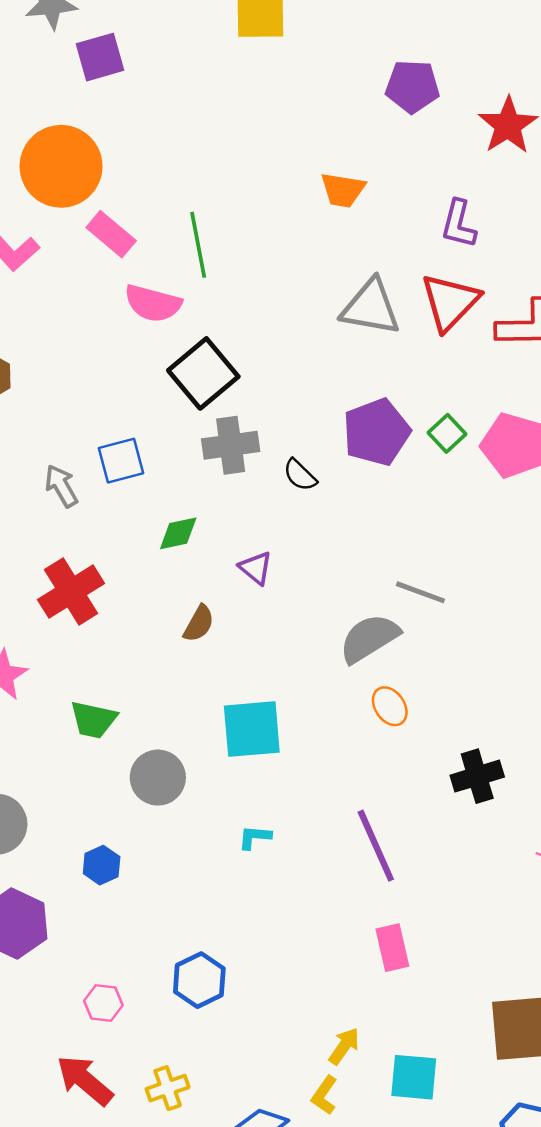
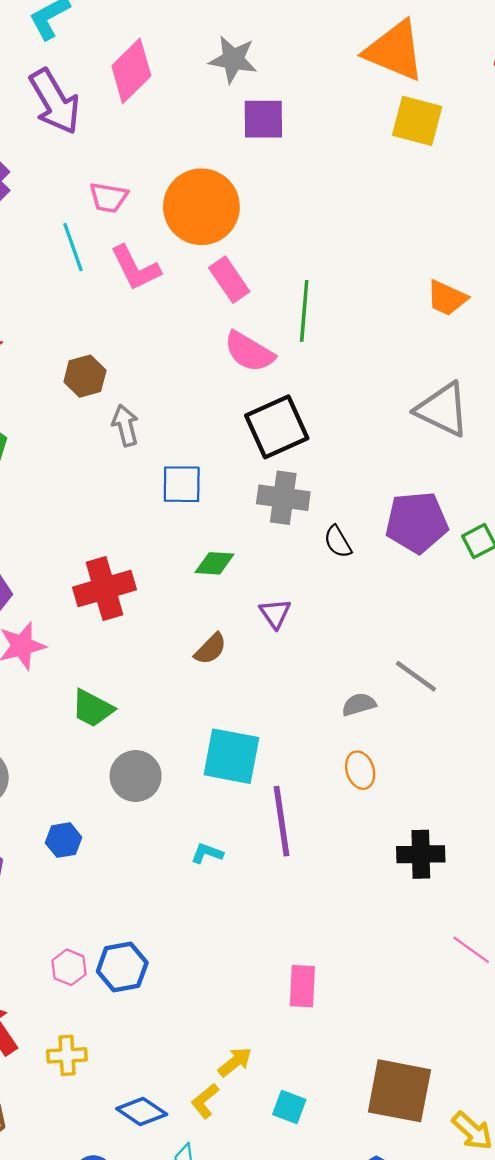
gray arrow: (61, 486) -> (125, 425), moved
gray semicircle: (369, 638) -> (359, 704), size x0.6
purple line: (376, 846) -> (282, 821), moved
pink hexagon: (103, 1003) -> (69, 967), moved
cyan square: (414, 1077) -> (289, 1107), size x0.7

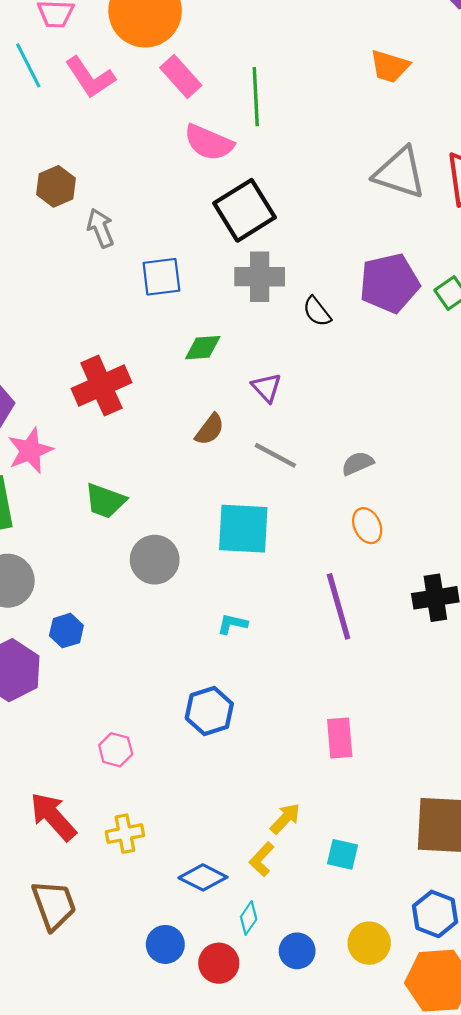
gray line: (416, 676) -> (275, 455), moved
purple line: (282, 821) -> (339, 606), moved
blue hexagon: (64, 840) -> (66, 631), moved
blue hexagon: (122, 967) -> (209, 711), moved

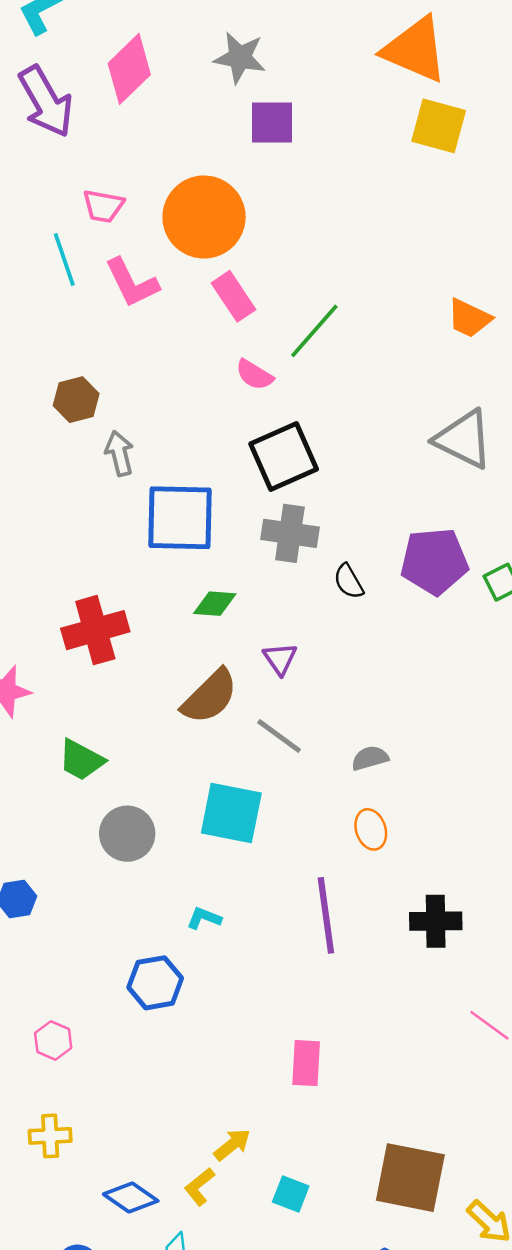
green line: (256, 97) -> (314, 331), turned 36
pink semicircle: (209, 142) -> (254, 375), size x0.7
blue square: (161, 277) -> (180, 518), size x1.6
brown semicircle: (210, 429) -> (210, 696), size x1.6
blue hexagon: (209, 711) -> (155, 983), moved

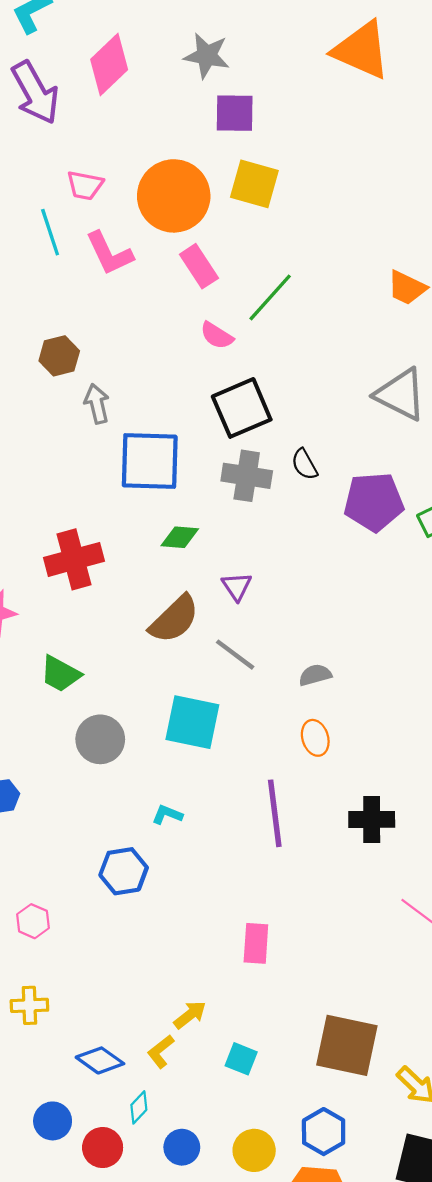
yellow square: (439, 126) -> (254, 184), moved
black semicircle: (349, 581) -> (304, 464), moved

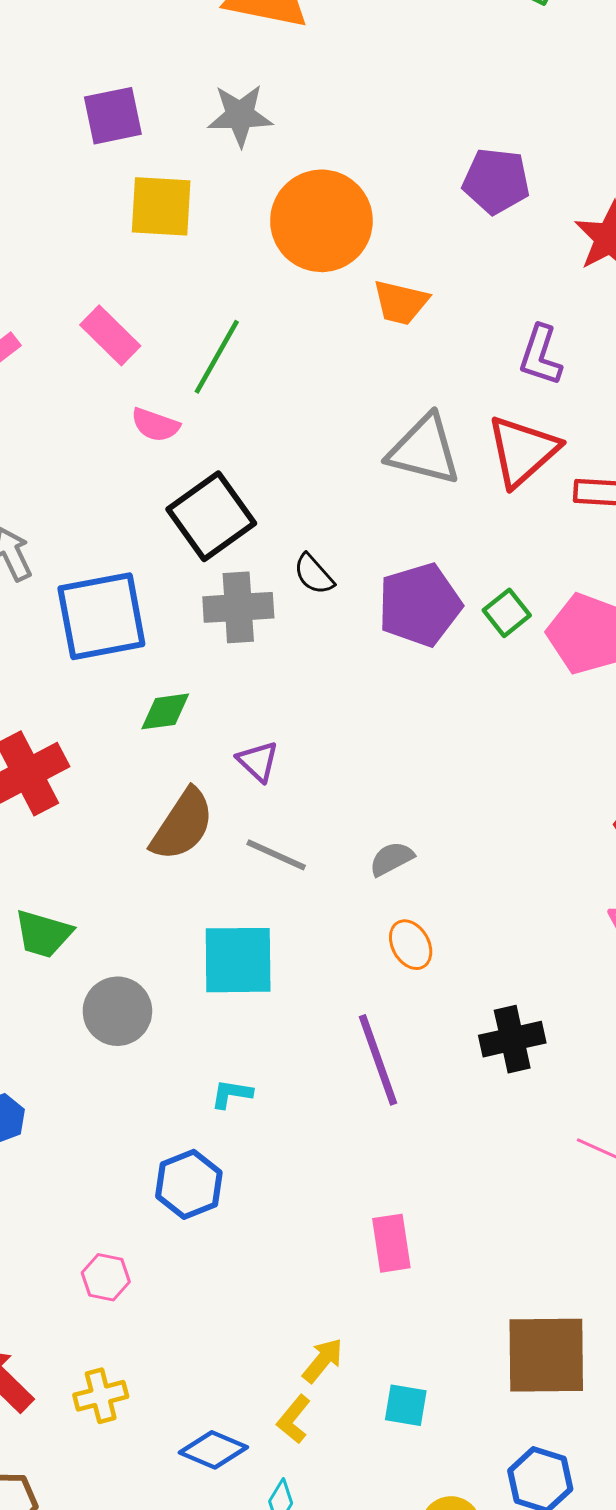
gray star: (207, 56) -> (240, 115), moved
orange circle: (174, 196) -> (321, 221), moved
pink hexagon: (33, 921) -> (106, 1277), moved

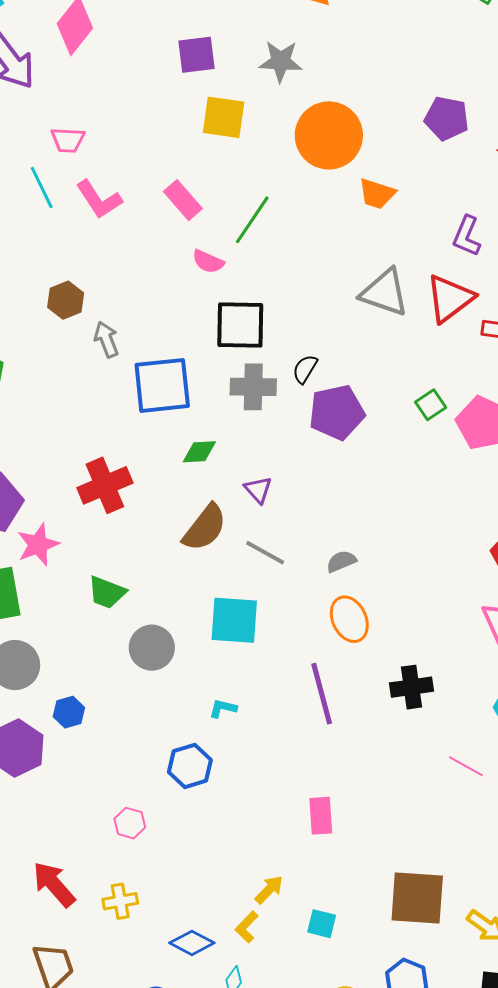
black square: (211, 516) -> (240, 325), turned 32
black semicircle: (314, 574) -> (305, 369), turned 68
purple pentagon: (420, 605) -> (337, 412), moved
orange ellipse: (411, 945) -> (349, 619), size x1.4

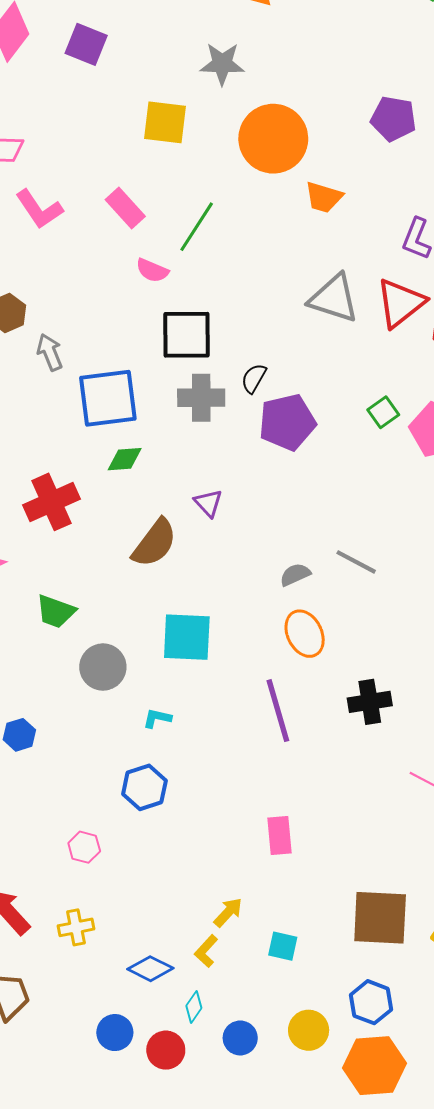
purple square: (196, 55) -> (86, 44), moved, turned 30
green diamond: (199, 452) -> (125, 459), moved
gray line: (265, 553) -> (356, 562), moved
cyan L-shape: (223, 708) -> (157, 718), moved

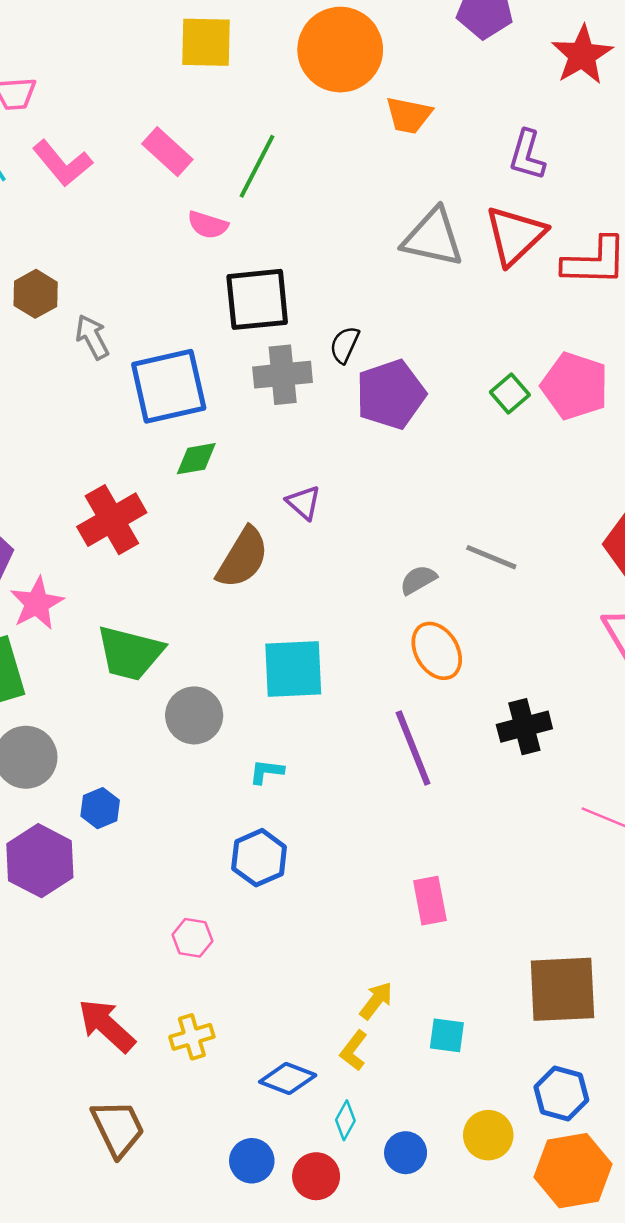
green square: (383, 412) -> (510, 393), moved
green trapezoid: (56, 611) -> (130, 653), size x1.4

